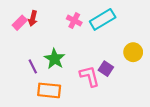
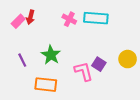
cyan rectangle: (103, 19) -> (96, 18), turned 35
yellow circle: (133, 52) -> (128, 59), moved
purple line: (33, 66) -> (22, 60), moved

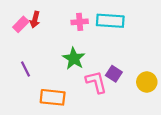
pink cross: (69, 19) -> (80, 22), turned -32
green star: (51, 55) -> (74, 58), moved
yellow circle: (128, 59) -> (147, 82), moved

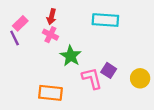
red arrow: (35, 20) -> (52, 17), moved
pink cross: (80, 22) -> (50, 35), moved, turned 32
purple line: (25, 69) -> (15, 38), moved

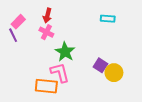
cyan rectangle: (105, 20) -> (108, 19), moved, size x0.6
pink L-shape: (92, 78) -> (60, 73), moved
yellow circle: (140, 78) -> (114, 73), moved

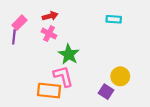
red arrow: (47, 15) -> (50, 16), turned -120
purple line: (13, 35) -> (14, 37), turned 32
purple square: (100, 65) -> (106, 92), moved

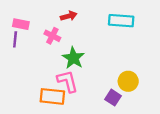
red arrow: (50, 16) -> (69, 16), moved
cyan rectangle: (114, 19) -> (121, 21), size x1.5
pink rectangle: (19, 23) -> (21, 24), turned 56

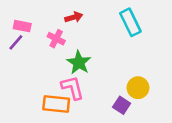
cyan rectangle: (121, 21) -> (130, 22), turned 60
purple line: (15, 39) -> (16, 42), turned 35

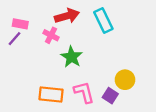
red arrow: (74, 17) -> (67, 16), size x1.5
cyan rectangle: (130, 22) -> (103, 20), moved
pink L-shape: (73, 88) -> (84, 92), moved

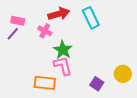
yellow circle: (125, 80) -> (123, 74), moved
pink L-shape: (84, 92) -> (63, 66), moved

